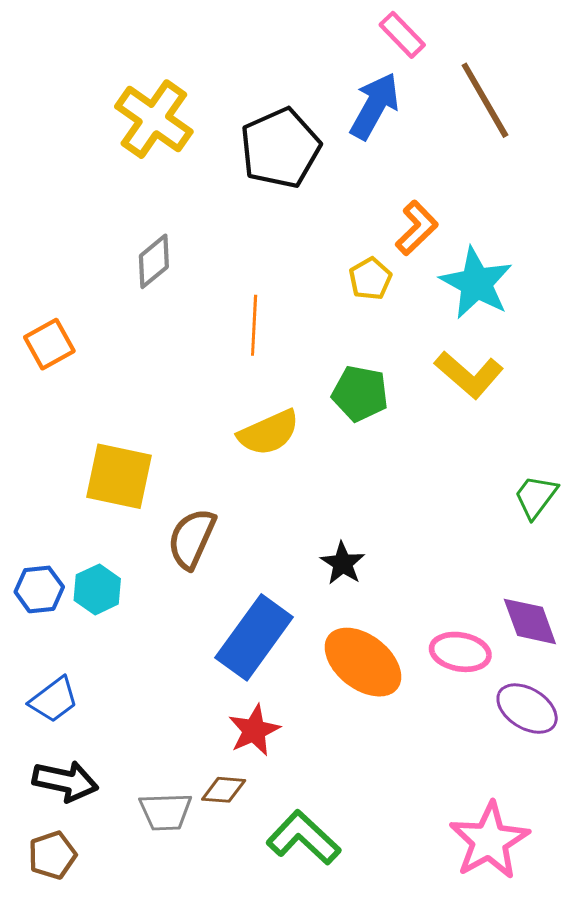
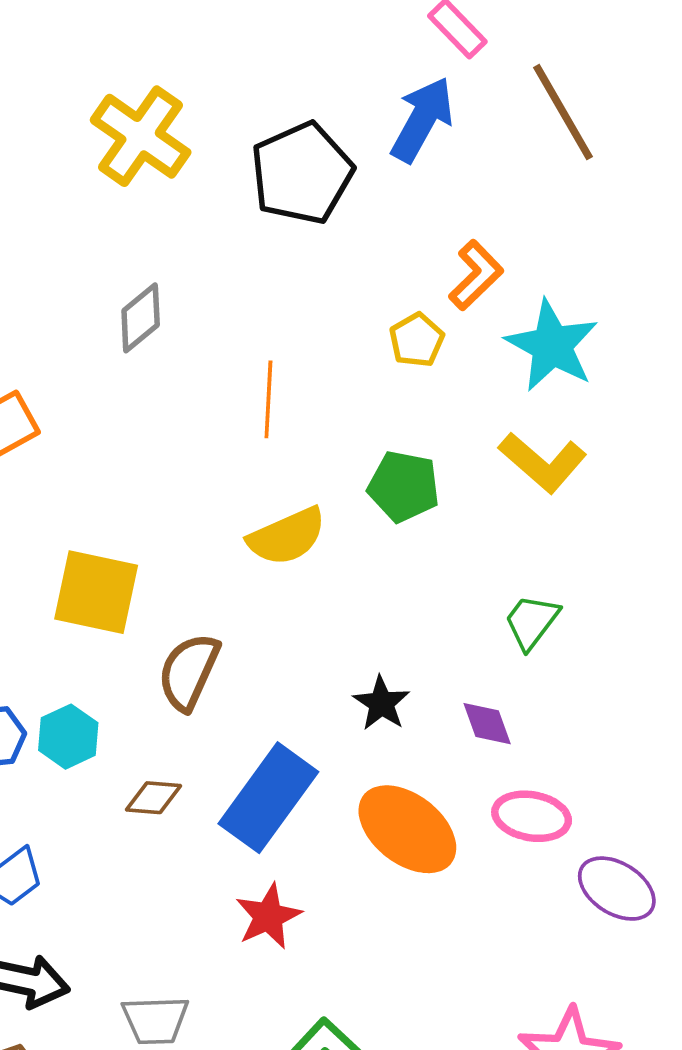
green trapezoid: (536, 497) -> (532, 622), moved
purple diamond: (530, 621) -> (487, 724), moved, size x0.7
brown diamond: (224, 790) -> (154, 798), moved

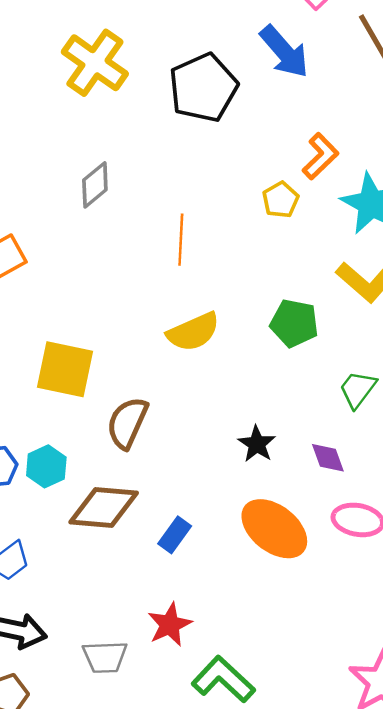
blue arrow: (422, 120) -> (284, 52), turned 110
green pentagon: (404, 486) -> (294, 323), moved
brown diamond: (154, 798) -> (104, 508), size x1.8
blue rectangle: (268, 798) -> (175, 535), moved, size x0.5
red star: (268, 916) -> (170, 625), moved

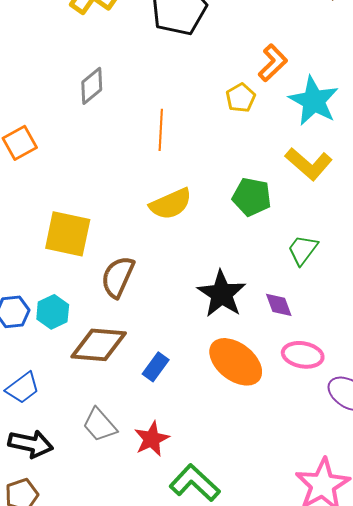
black star: (257, 444) -> (222, 294), size x1.6
gray trapezoid: (105, 657) -> (100, 425), moved, turned 51

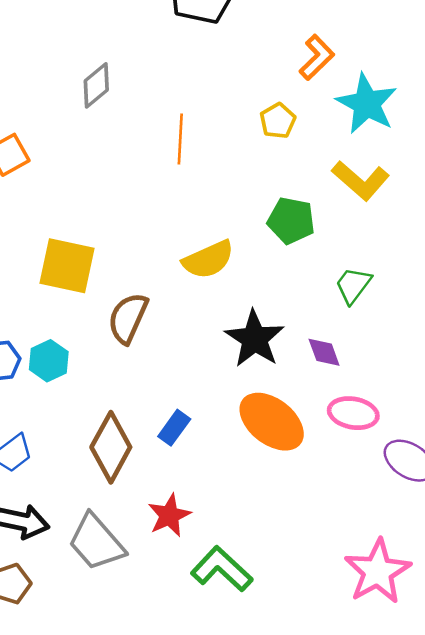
yellow pentagon: (241, 98) -> (278, 121), moved
yellow semicircle: (171, 204) -> (208, 260), moved
brown diamond: (99, 345) -> (111, 447), moved, turned -66
gray trapezoid: (100, 425) -> (96, 542), moved, size x1.4

